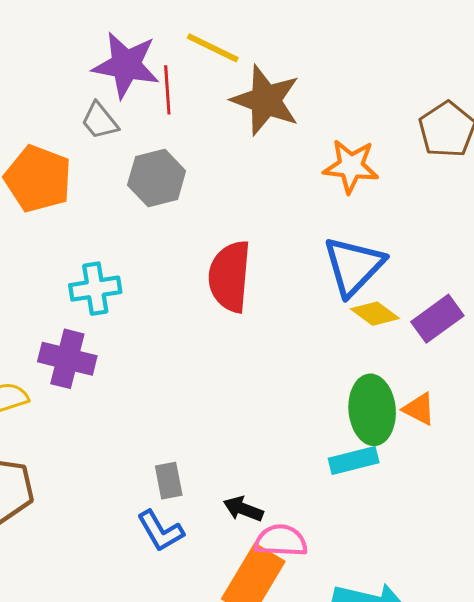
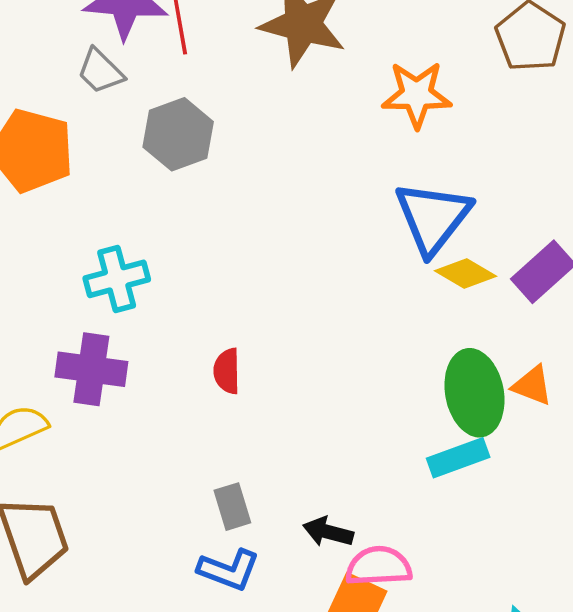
red semicircle: (230, 276) -> (227, 371), moved, size x0.5
blue L-shape: (160, 531) -> (229, 570), turned -33

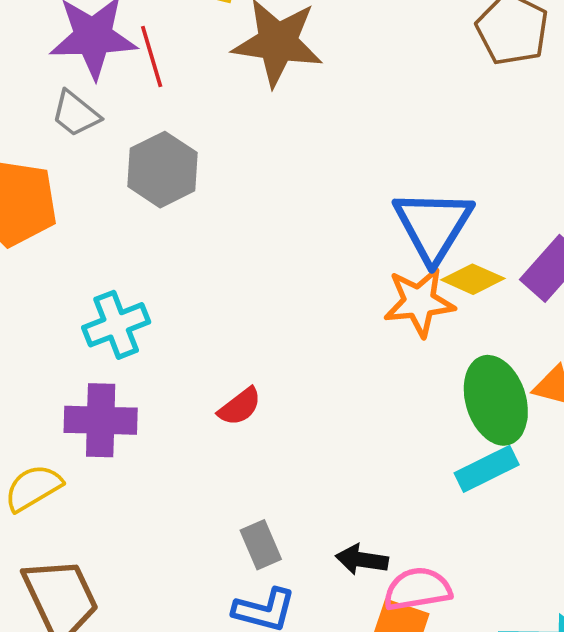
orange star: (417, 95) -> (419, 302), moved
red semicircle: (227, 371) -> (240, 407), turned -120

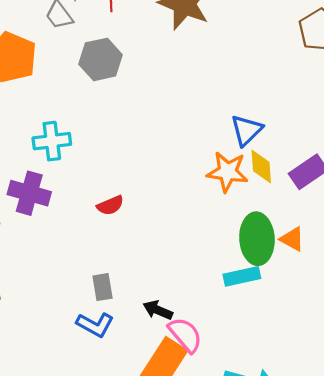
blue triangle: (433, 225) -> (246, 130), size x0.7
yellow diamond: (473, 279) -> (261, 166), turned 48
pink semicircle: (418, 589) -> (185, 335), turned 45

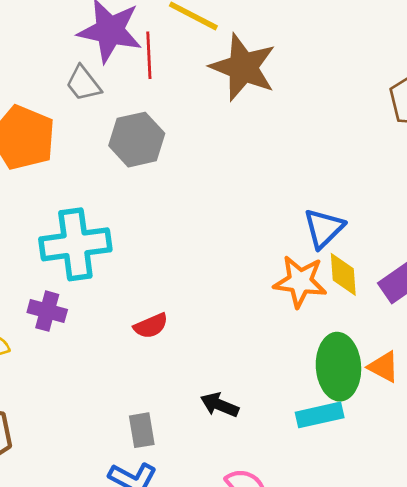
cyan cross: (52, 141) -> (75, 244), size x1.4
purple cross: (29, 193) -> (47, 311), size x0.7
black arrow: (158, 310) -> (220, 405), moved

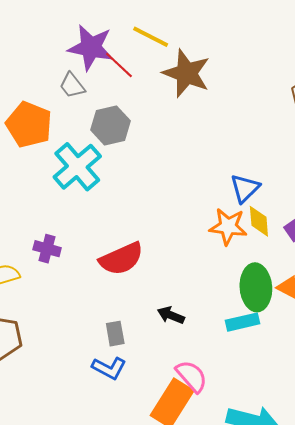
red line: (149, 55) -> (119, 65), turned -44
cyan cross: (75, 244) -> (77, 167), moved, turned -33
red semicircle: (151, 326) -> (121, 259), size x1.8

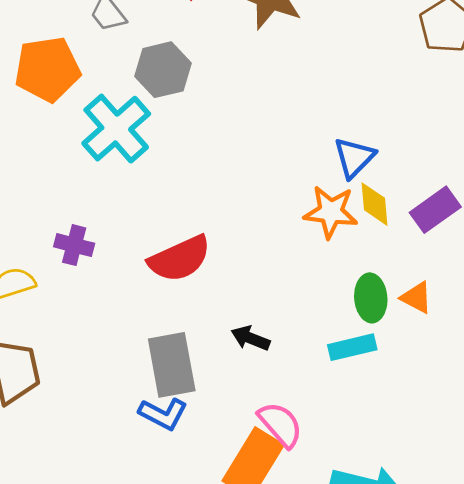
orange pentagon: (29, 125) -> (47, 69), turned -30
green ellipse: (256, 287) -> (371, 298), size x0.7
gray rectangle: (115, 334) -> (172, 365), size x1.8

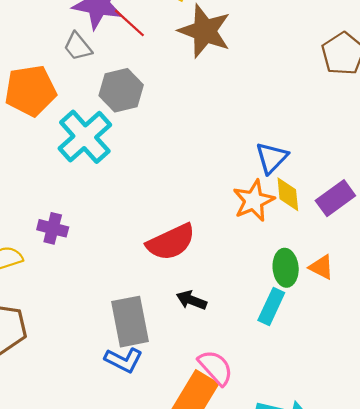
orange star: (331, 212) -> (254, 201), turned -30
red semicircle: (180, 259) -> (171, 242), moved
cyan rectangle: (352, 347) -> (271, 306), turned -51

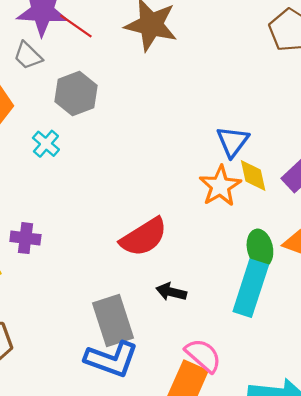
cyan cross: (85, 137) -> (46, 144), size x0.5
cyan rectangle: (271, 306) -> (251, 288), size x1.5
blue L-shape: (124, 360) -> (112, 359), size x1.4

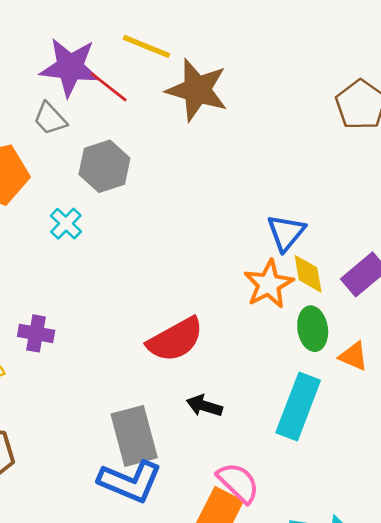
green ellipse: (260, 248) -> (313, 329), moved

